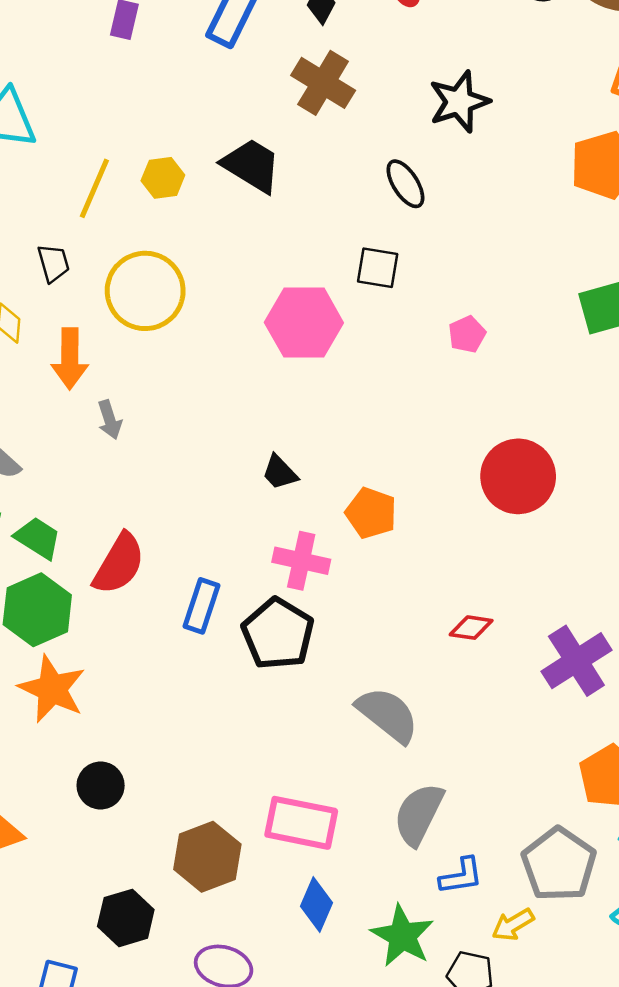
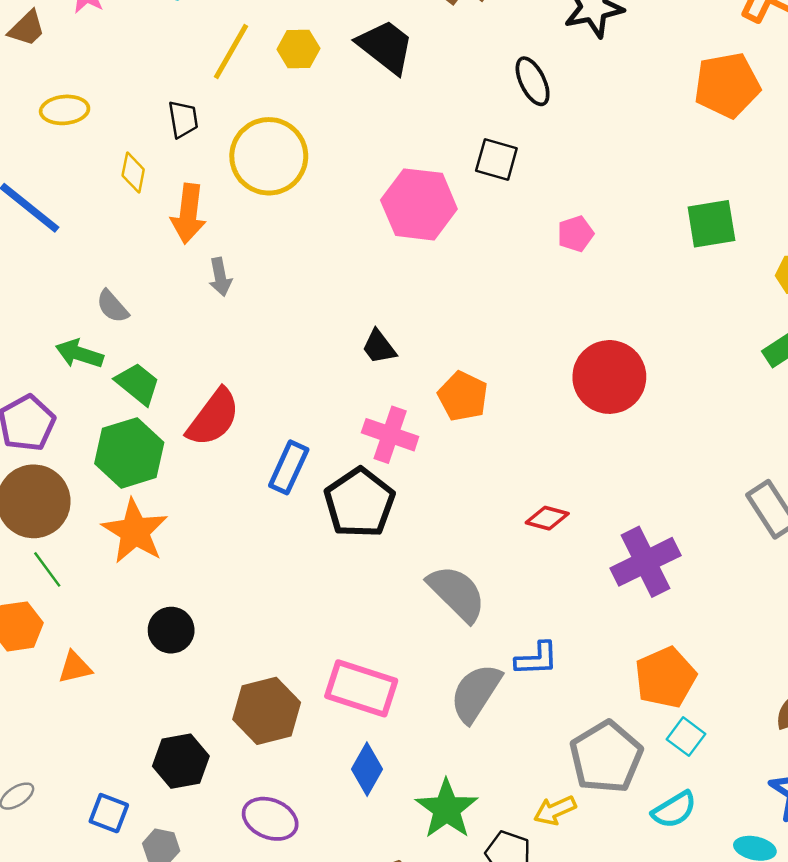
blue L-shape: (461, 876) -> (537, 659), moved

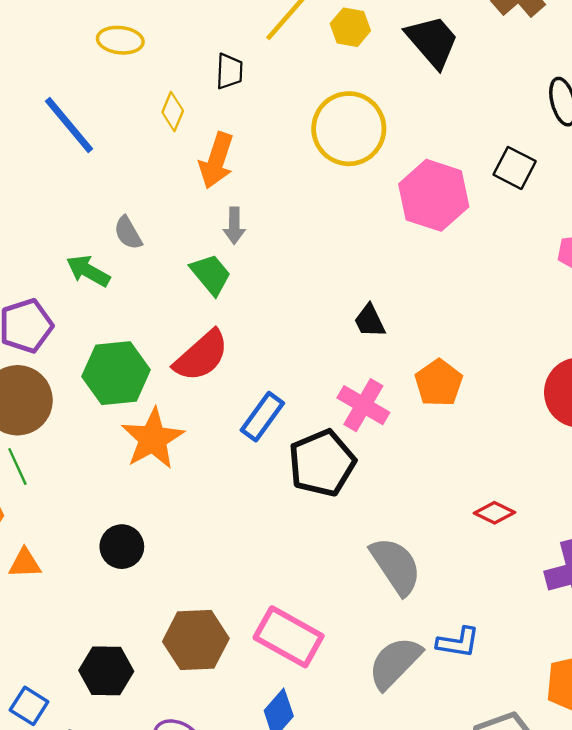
yellow circle: (269, 156) -> (349, 129), moved
green trapezoid: (138, 384) -> (211, 274), moved
orange star: (135, 531) -> (153, 439), moved

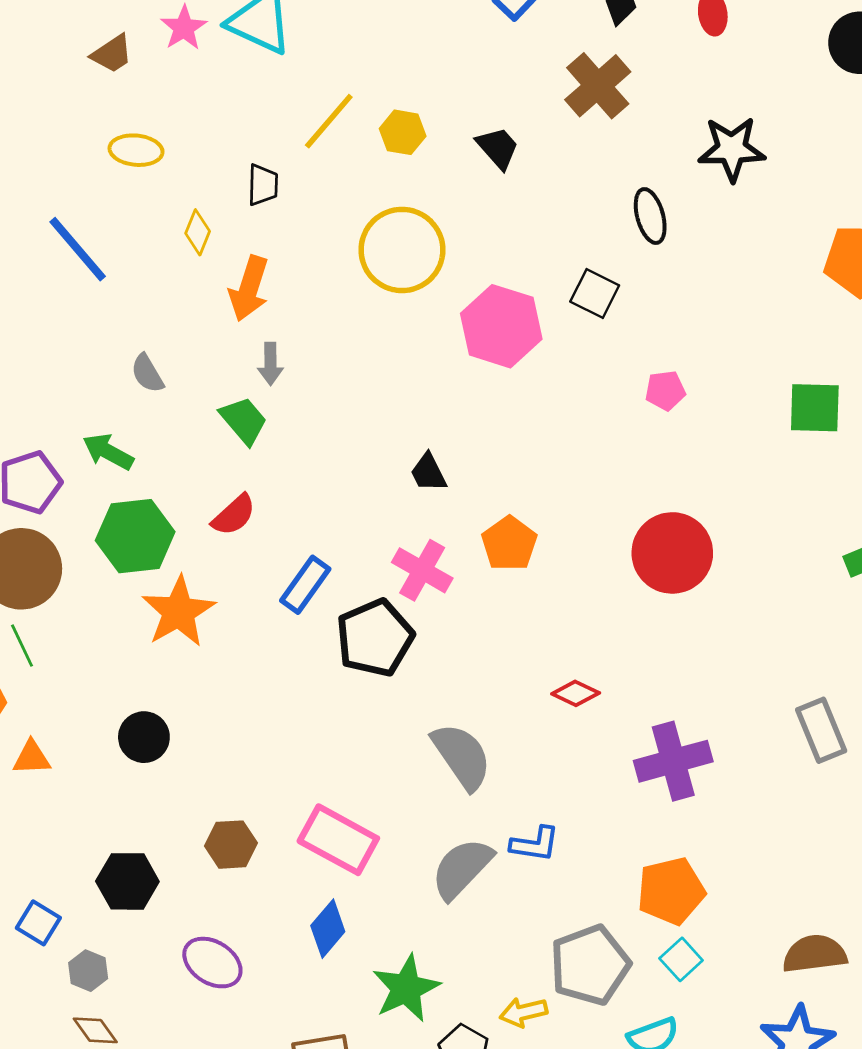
black trapezoid: (432, 41) -> (498, 148), size x0.7
green arrow: (88, 271) -> (108, 452), moved
red semicircle: (201, 356) -> (234, 515), size x0.7
brown hexagon: (196, 640) -> (231, 845), size x0.7

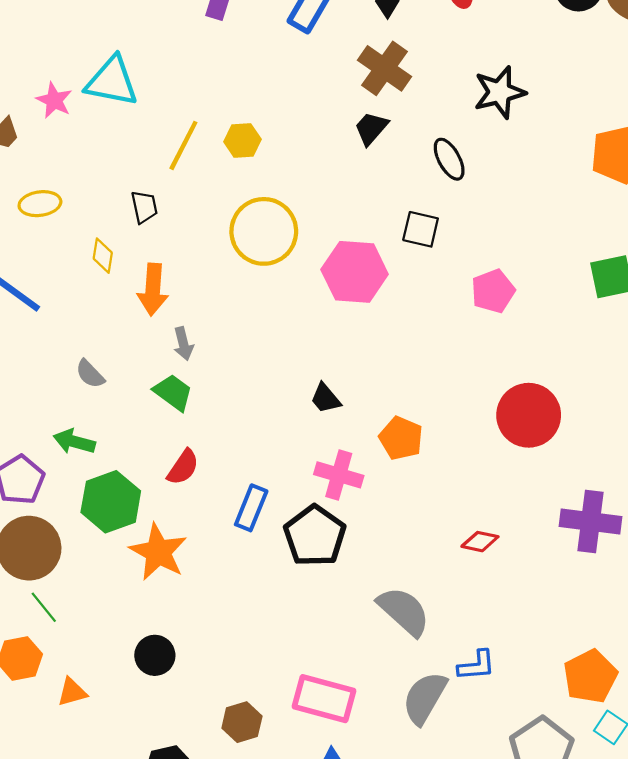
black trapezoid: (498, 148) -> (371, 128), moved, turned -84
pink pentagon: (665, 391) -> (493, 291), size x1.4
purple cross: (673, 761) -> (591, 521), moved, turned 36

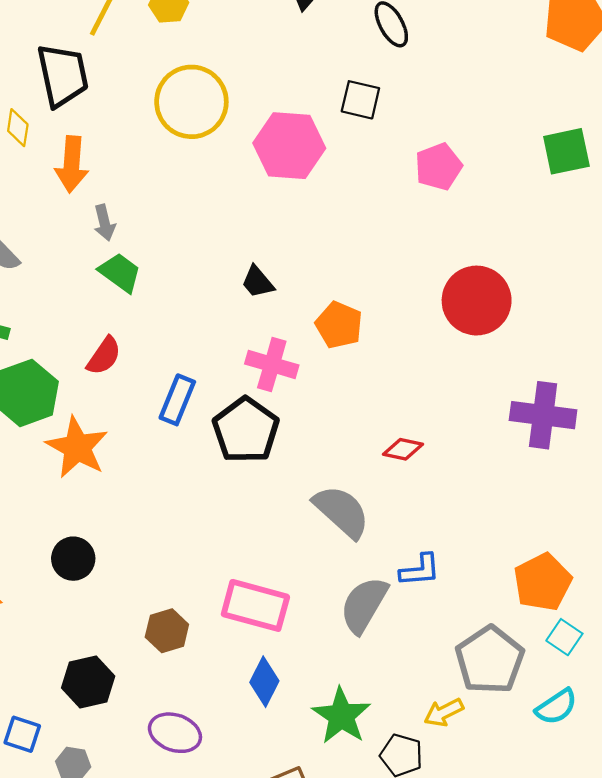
black trapezoid: (144, 207) -> (63, 75), size x1.8
green trapezoid: (173, 392) -> (120, 273), moved
red diamond: (480, 542) -> (403, 449), moved

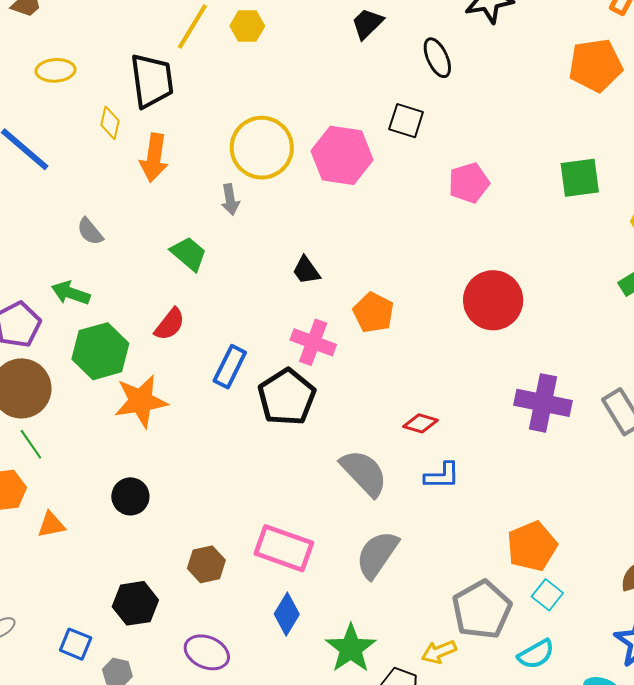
yellow circle: (191, 102) -> (262, 148), moved
gray arrow: (104, 223) -> (230, 200), moved
orange star: (77, 447) -> (141, 401), turned 30
blue L-shape: (420, 570) -> (442, 476), moved

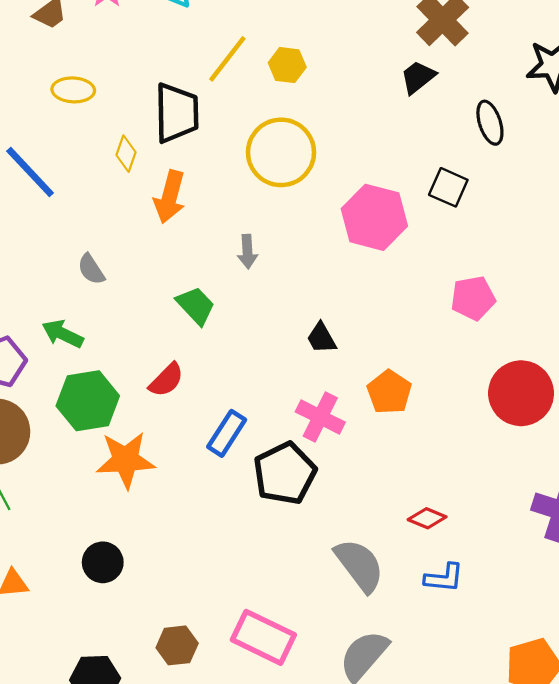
yellow circle: (262, 148) -> (281, 152), moved
pink pentagon: (469, 183) -> (473, 298), moved

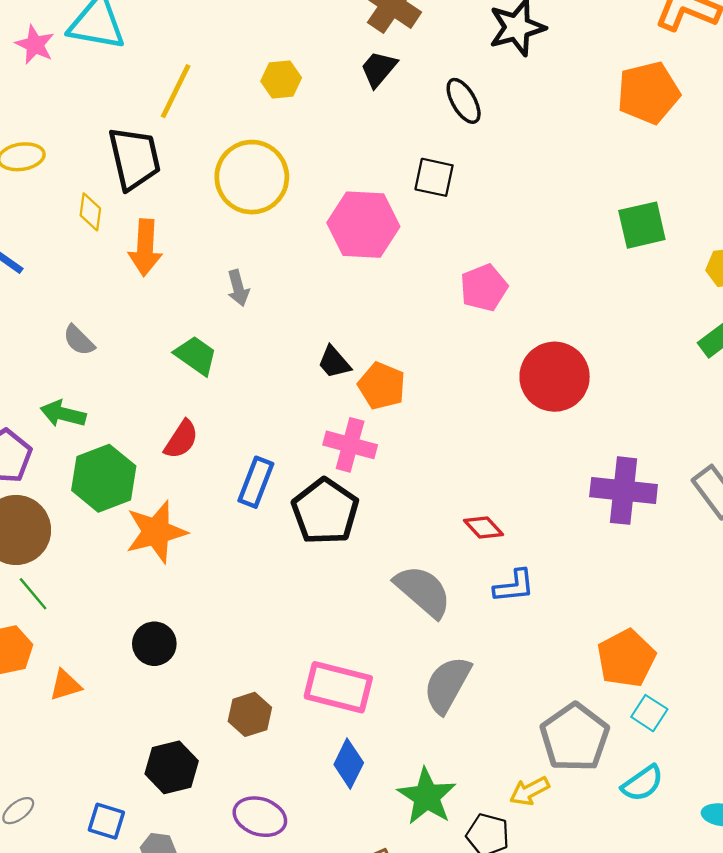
yellow hexagon: (287, 65) -> (281, 79), moved
orange pentagon: (389, 392) -> (382, 386), moved
red diamond: (427, 518) -> (483, 527), turned 36

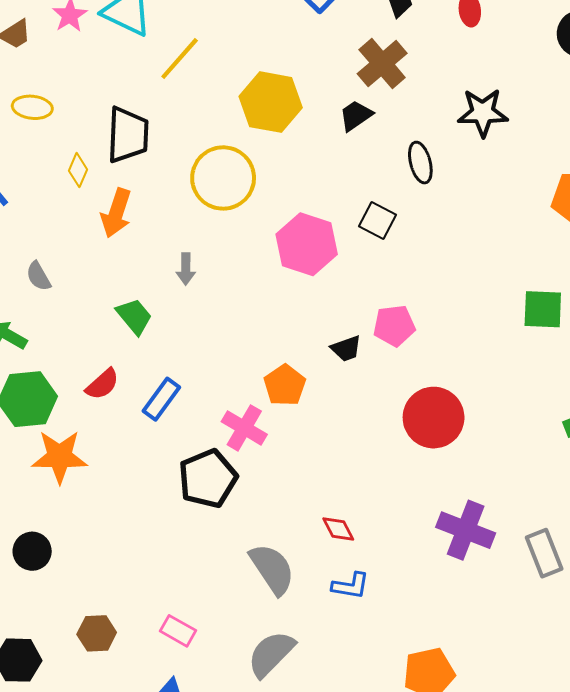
yellow hexagon: (281, 79) -> (271, 102), size x1.8
yellow line: (176, 91) -> (180, 58), moved
black trapezoid: (334, 362) -> (346, 349), moved, turned -84
blue rectangle: (256, 482) -> (161, 399), moved
pink rectangle: (338, 687) -> (178, 631), size x0.6

